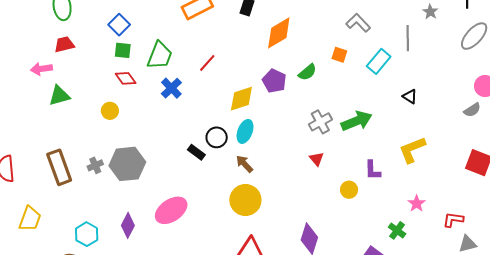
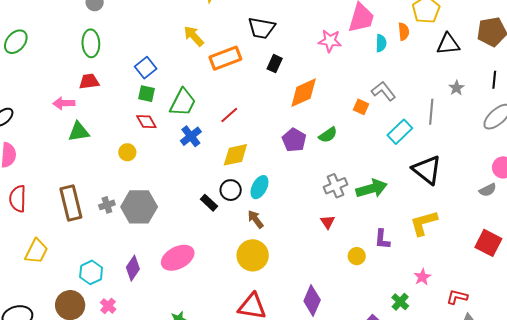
orange square: (339, 55) -> (361, 107), moved
black triangle: (410, 96) -> (427, 170), size x2.0
yellow diamond: (241, 99) -> (235, 155), moved

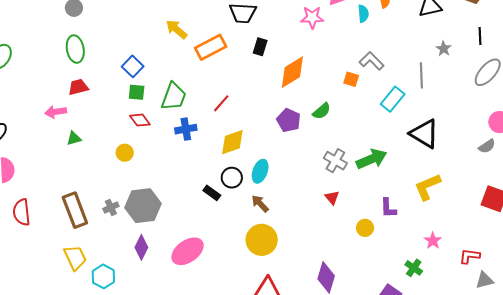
green triangle: (79, 132) -> (74, 138), size x0.7
blue cross: (191, 136) -> (186, 129), turned 35
gray cross: (335, 186) -> (335, 161), turned -30
yellow trapezoid: (36, 251) -> (75, 258), moved, turned -44
purple diamond: (133, 268) -> (141, 247), moved

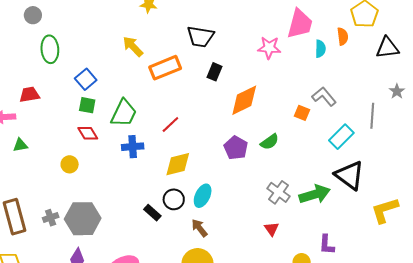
green ellipse: (75, 49) -> (50, 49), moved
black triangle: (424, 134) -> (350, 175), moved
yellow L-shape: (427, 187) -> (385, 210), moved

